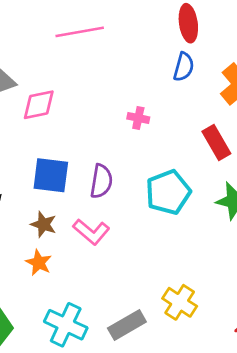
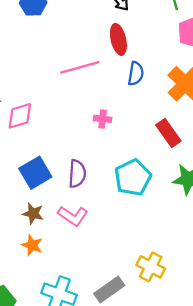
red ellipse: (188, 23) -> (118, 39), moved
pink line: (80, 32) -> (80, 67), moved
blue square: (51, 175) -> (35, 173), turned -32

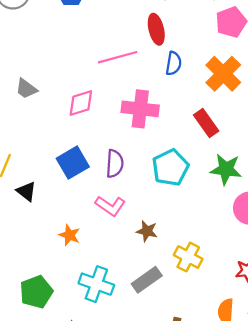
pink diamond: (20, 116) -> (81, 103), moved
pink cross: (103, 119) -> (140, 109), size x2.0
brown star: (33, 214) -> (147, 231), moved

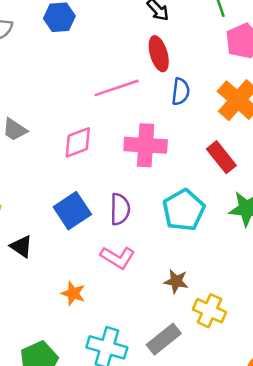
brown star: (147, 231) -> (176, 281), moved

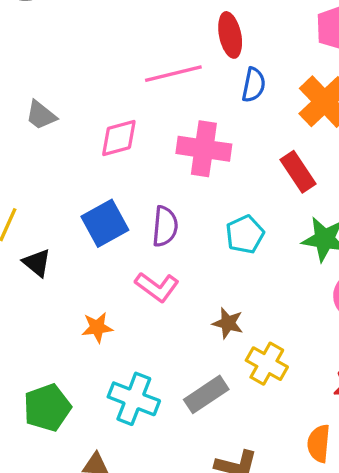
cyan pentagon: (184, 210) -> (245, 234), size x0.7
orange star: (73, 293) -> (97, 327), turned -30

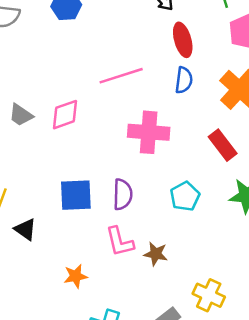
red ellipse: (230, 35) -> (183, 40), moved
pink diamond: (119, 138) -> (65, 115), moved
blue square: (105, 223) -> (76, 195), turned 30
pink L-shape: (157, 287) -> (120, 242), turned 44
brown star: (228, 323) -> (156, 254), moved

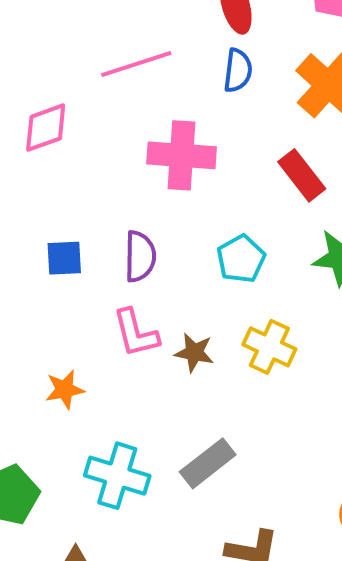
blue square: (76, 195) -> (64, 258), size x0.7
yellow cross: (209, 295) -> (269, 347), moved

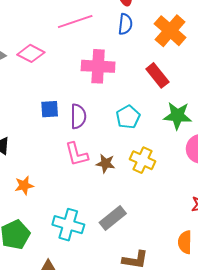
pink diamond: (46, 128) -> (31, 53), turned 48
blue square: (64, 258) -> (50, 109), moved
orange star: (65, 390) -> (24, 185), moved

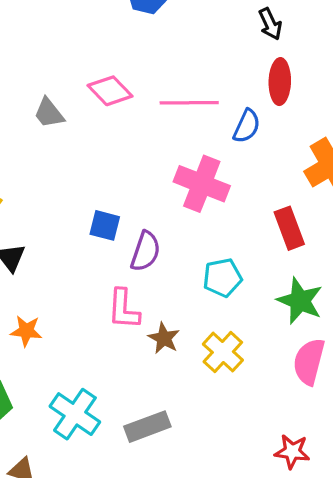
blue semicircle: (125, 24) -> (247, 126), moved
pink diamond: (31, 53) -> (110, 91), moved

